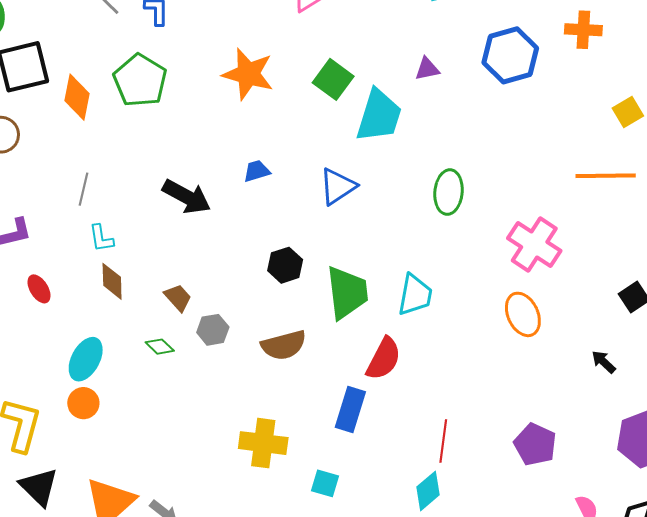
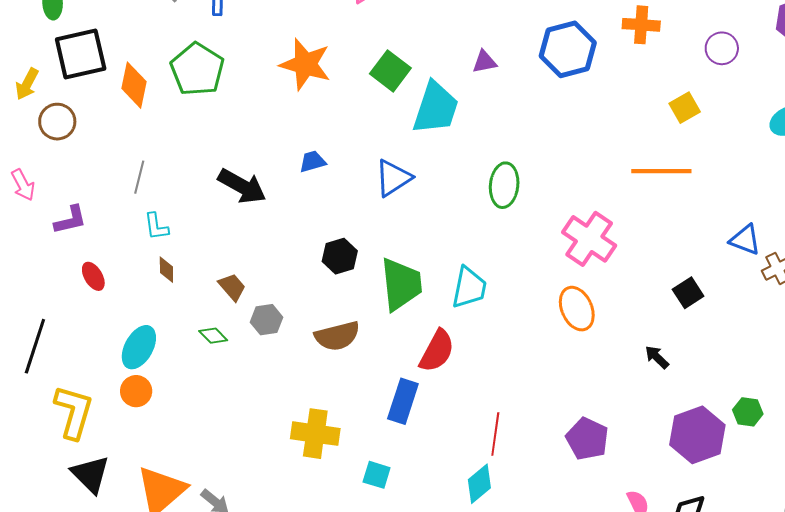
brown diamond: (112, 281) -> (166, 270), size x0.7

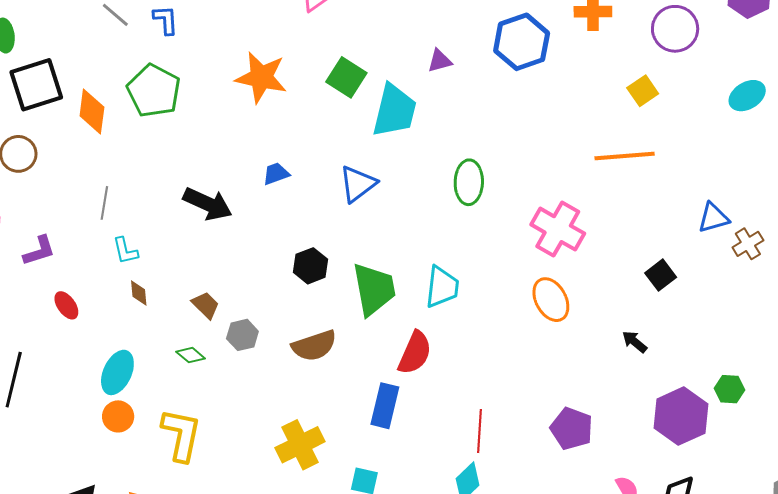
purple circle: (722, 48) -> (675, 29), size x1.4
blue triangle: (745, 240) -> (713, 218), turned -32
yellow L-shape: (74, 412) -> (181, 435), moved
yellow cross: (315, 434) -> (300, 445), turned -30

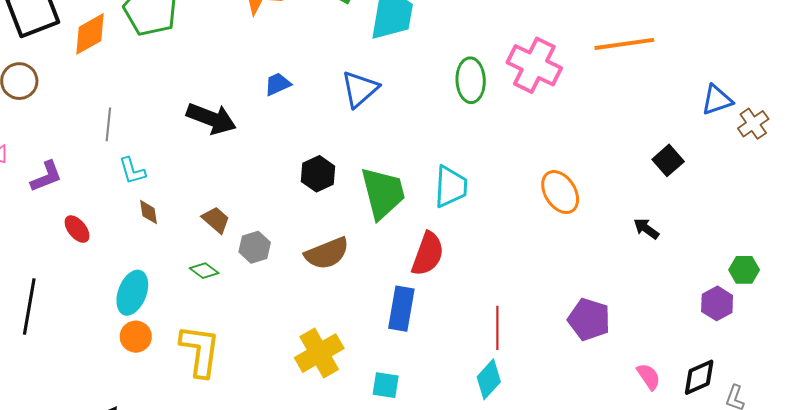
orange diamond: (92, 111) -> (90, 34), turned 57
pink cross: (558, 229) -> (534, 65), moved
purple hexagon: (681, 416) -> (717, 303), moved, size x0.6

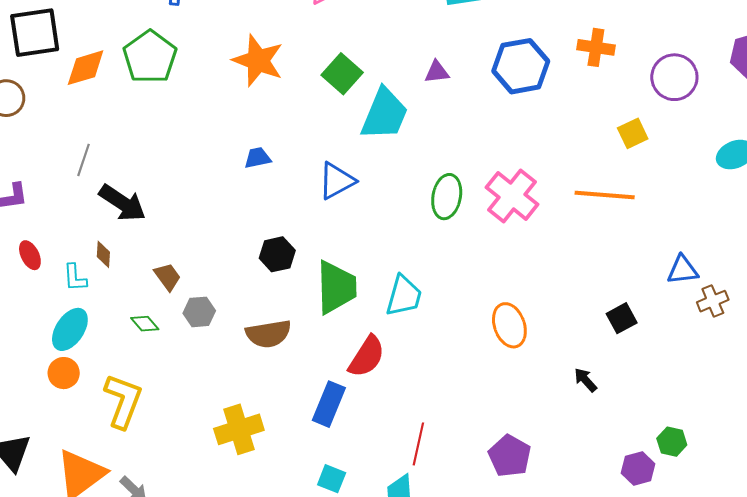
black arrow: (211, 119) -> (123, 203), moved
cyan L-shape: (132, 171) -> (75, 278), moved
cyan square: (386, 385) -> (332, 479), moved

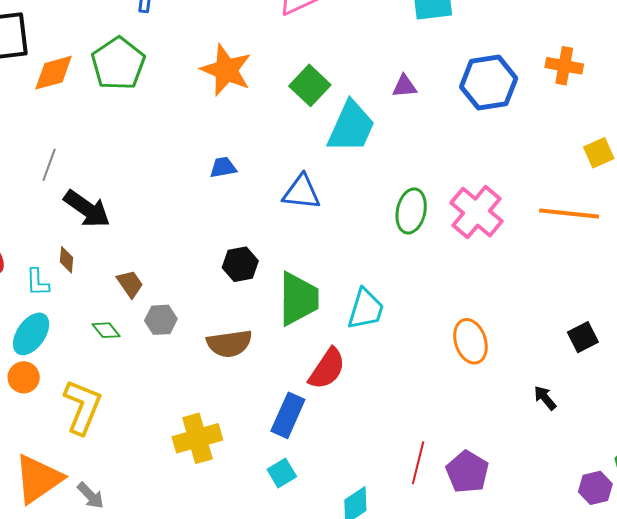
blue triangle: (337, 181) -> (302, 192), turned 33
red line: (418, 444) -> (418, 463), moved
cyan square: (332, 479) -> (282, 473), moved, turned 36

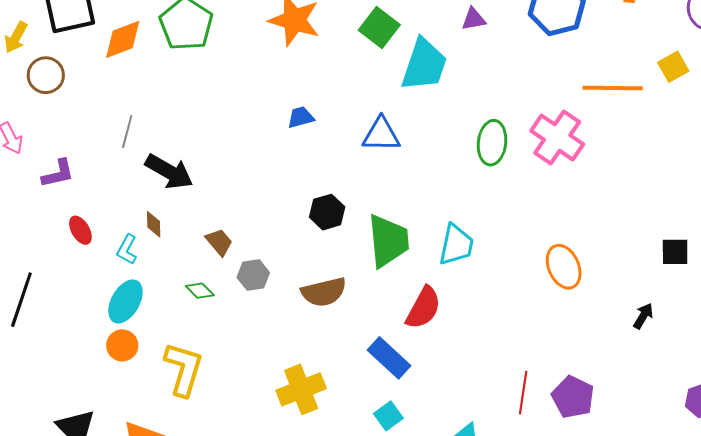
orange line: (569, 214) -> (613, 88), moved
cyan L-shape: (37, 282) -> (127, 250), turned 36
black square: (583, 337) -> (675, 252), turned 32
black arrow: (545, 398) -> (643, 316), turned 76
blue rectangle: (288, 415) -> (389, 358), turned -66

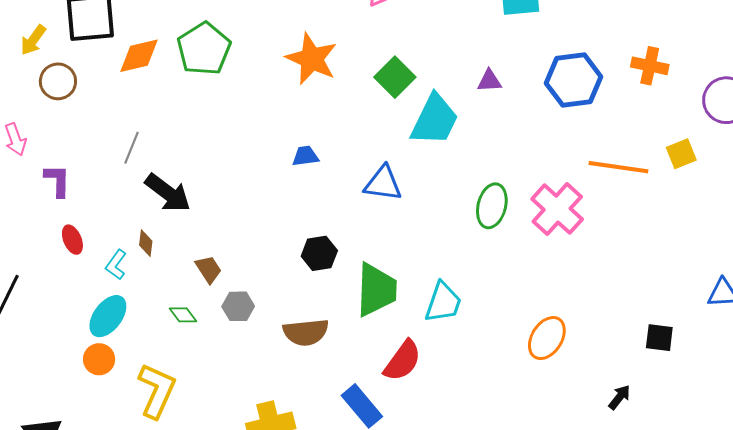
purple L-shape: (58, 174) -> (57, 181), turned -84
orange ellipse: (564, 267) -> (547, 338), turned 48

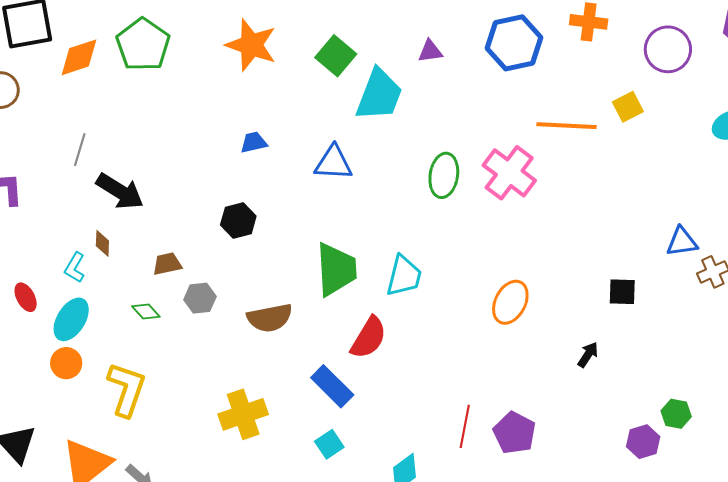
red ellipse: (72, 240) -> (26, 297), moved
black hexagon: (319, 253) -> (238, 221), moved
brown trapezoid: (208, 269) -> (167, 264), turned -64

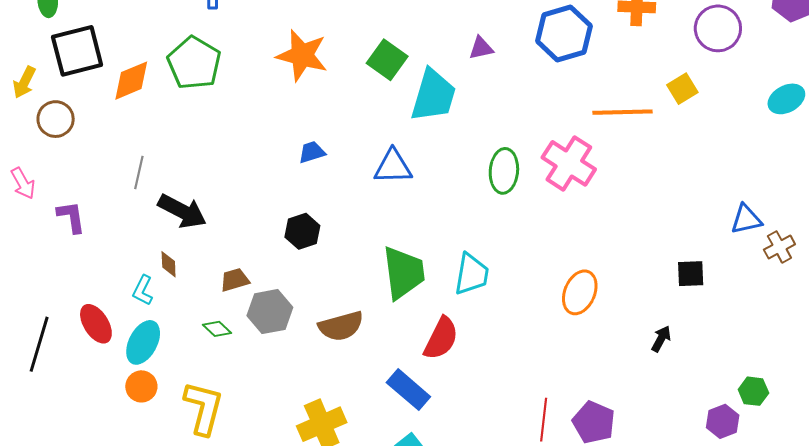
red ellipse: (26, 297) -> (96, 324), size x1.4
gray hexagon: (200, 298) -> (270, 312), size x1.4

